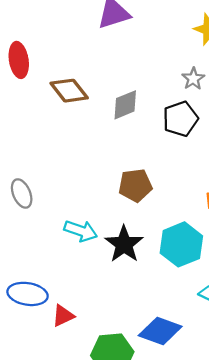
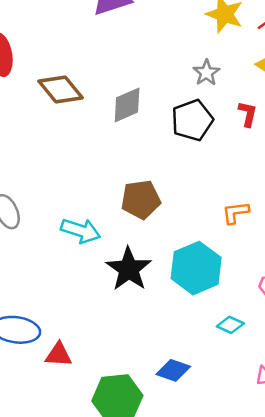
cyan arrow: (81, 231) -> (81, 231), moved
red triangle: (63, 316) -> (59, 355), turned 30
blue diamond: (160, 331) -> (173, 370), size x0.7

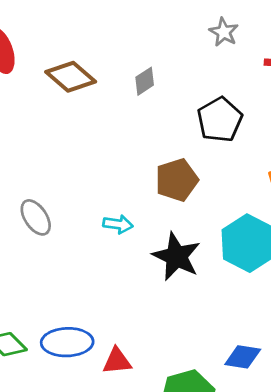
gray diamond: (127, 105) -> (145, 81), size x0.7
black pentagon: (192, 120) -> (220, 120), moved
cyan arrow: (81, 231) -> (118, 224), size x0.7

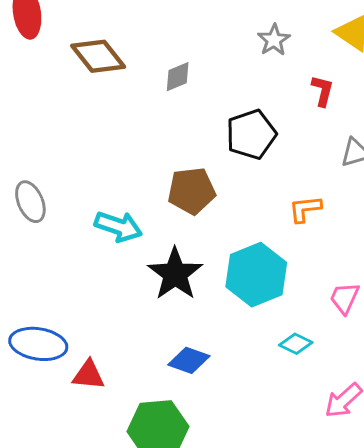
cyan arrow: (118, 224) -> (118, 227), size x1.4
blue diamond: (243, 357) -> (189, 360), moved

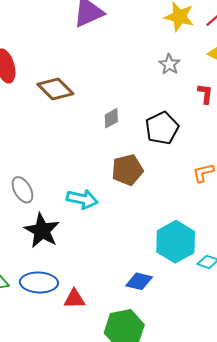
gray diamond: (178, 77) -> (111, 118), moved
black star: (175, 274) -> (42, 231), moved
cyan hexagon: (256, 275) -> (176, 242), moved

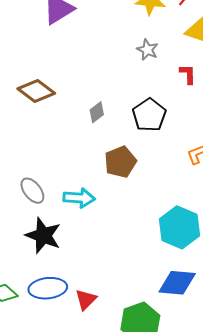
gray ellipse: (22, 190) -> (32, 191), moved
blue diamond: (139, 281) -> (177, 283), moved, size x1.4
red triangle: (74, 299) -> (86, 300), turned -35

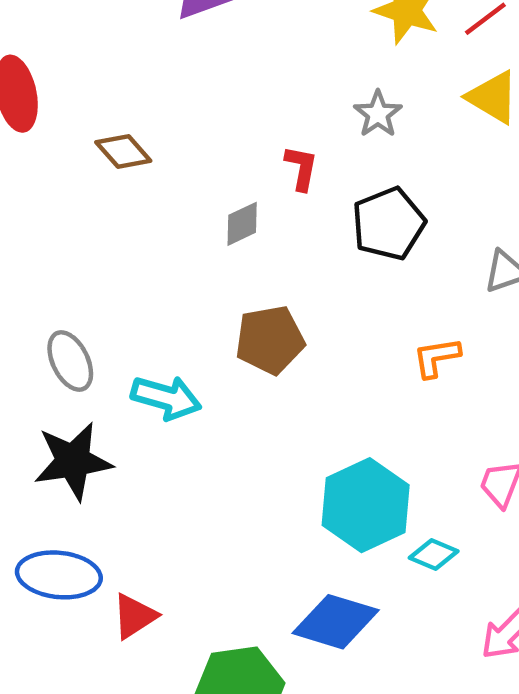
red L-shape: (188, 74) -> (301, 168), moved
brown diamond: (36, 91) -> (123, 151), size x0.7
black pentagon: (149, 115) -> (389, 224), moved
black star: (43, 235) -> (73, 461), turned 30

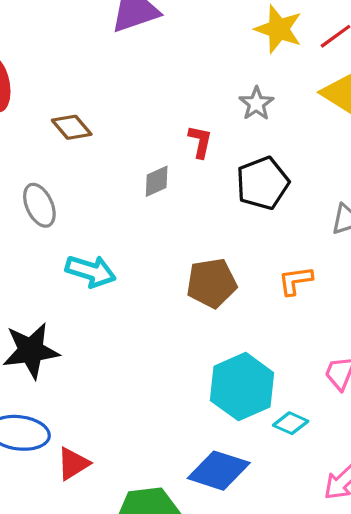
brown pentagon: (270, 340) -> (212, 283), moved
gray ellipse: (70, 361) -> (39, 205), moved
cyan arrow: (166, 398) -> (91, 271), moved

